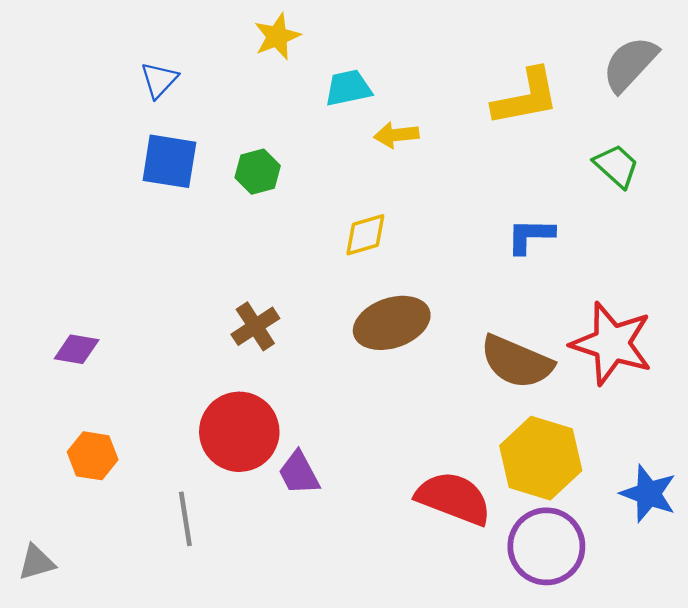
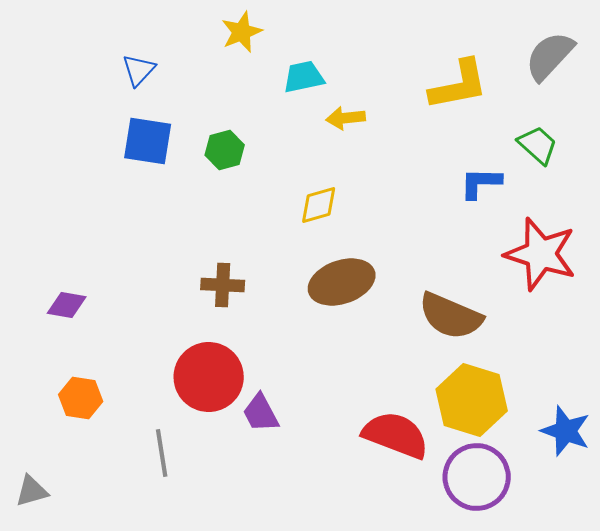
blue L-shape: (530, 236) -> (481, 183), moved
brown cross: (255, 326) -> (223, 285), turned 36
red star: (612, 344) -> (541, 254), moved

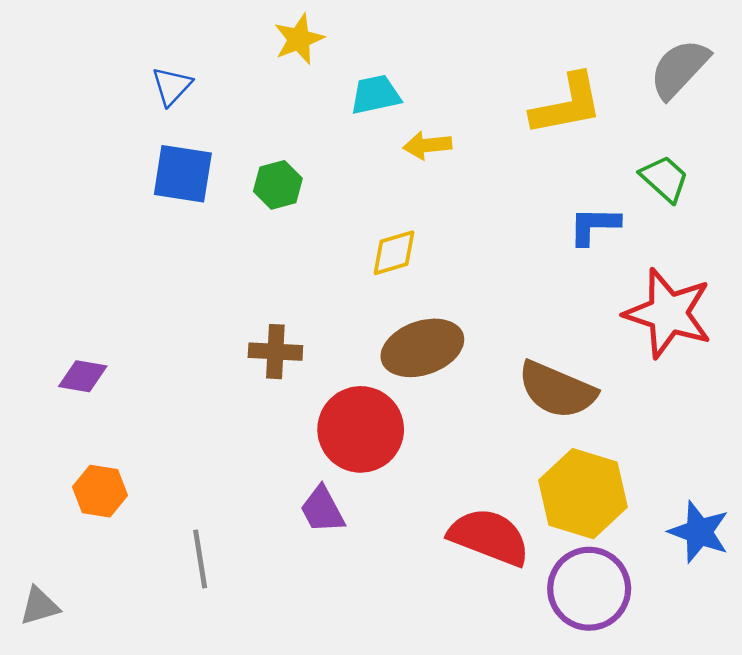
red circle: (209, 377) -> (361, 429), moved

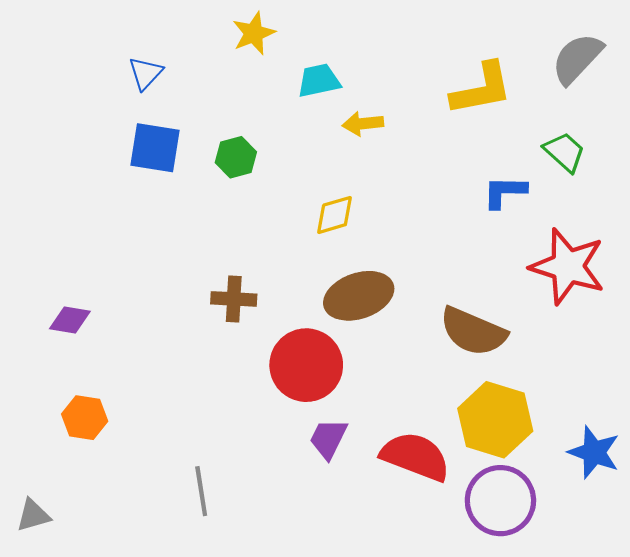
purple trapezoid: (322, 510) -> (328, 439), moved, turned 54
gray line: (200, 559) -> (201, 491), moved

